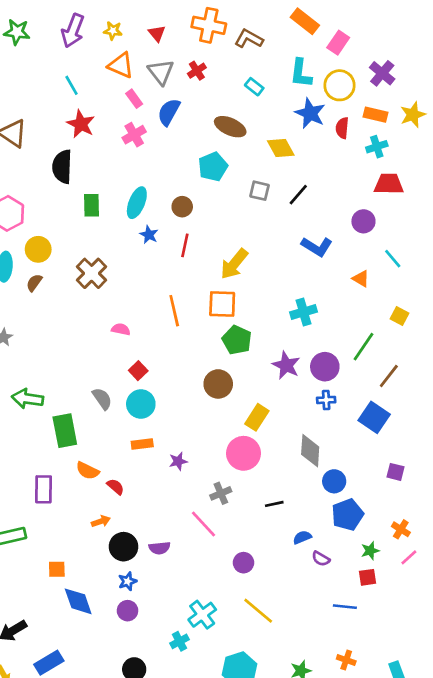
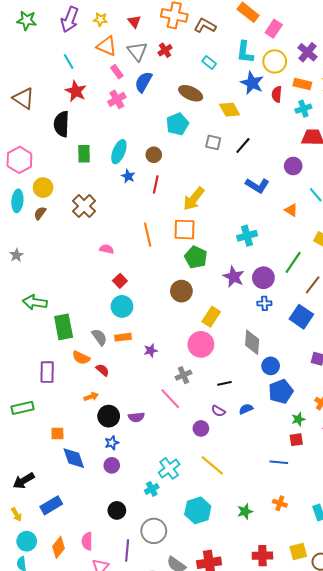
gray semicircle: (102, 399) -> (99, 337), moved
purple semicircle: (321, 559) -> (218, 411), moved

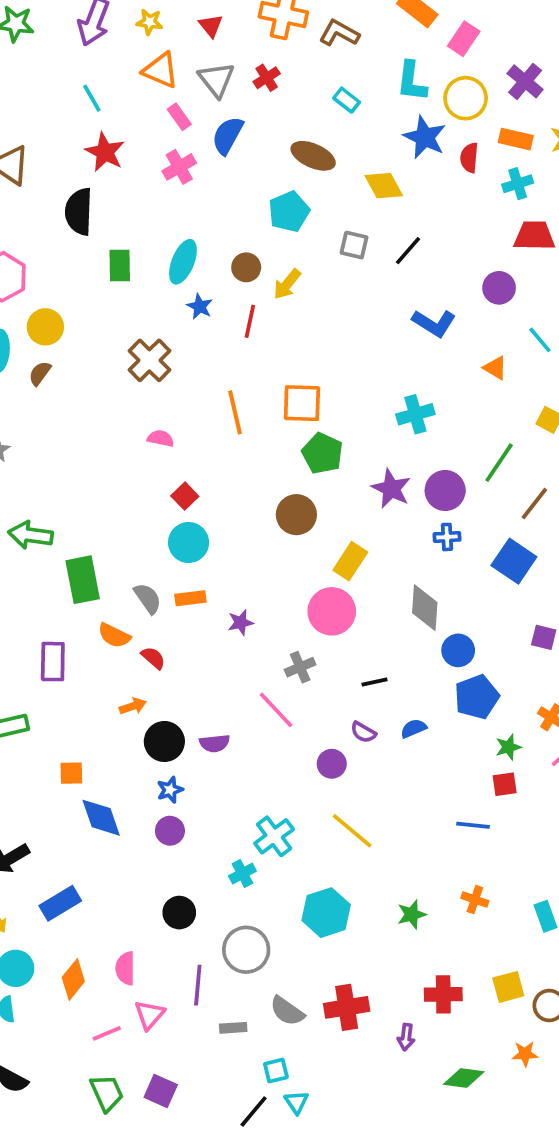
yellow arrow: (194, 199) -> (287, 284), moved, size x0.7
brown cross: (84, 206) -> (149, 360), moved

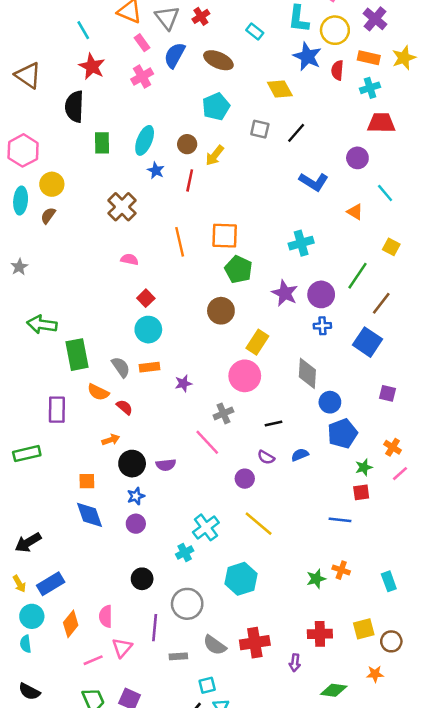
brown ellipse: (313, 156) -> (218, 60), moved
orange square: (71, 773) -> (87, 481), moved
blue rectangle: (60, 903) -> (51, 584), moved
green star: (412, 914) -> (316, 579), moved

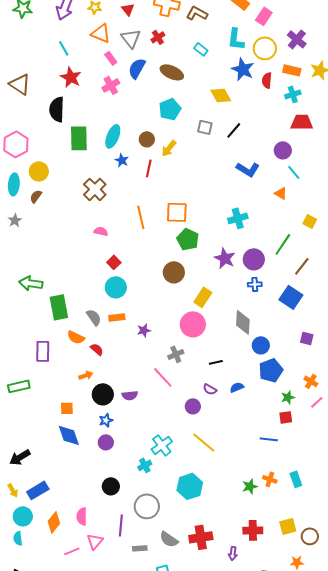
green rectangle: (102, 143) -> (79, 138), size x1.4
cyan line: (385, 193) -> (294, 172), moved
gray star: (19, 267) -> (15, 220), moved
cyan rectangle: (389, 581) -> (296, 479), moved

